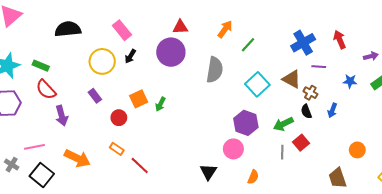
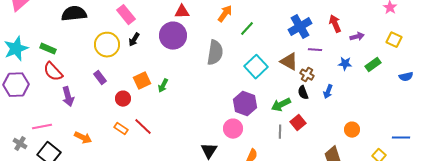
purple arrow: (371, 56) -> (357, 37), moved
orange arrow: (77, 158) -> (83, 138), size x0.7
red line: (140, 166) -> (143, 127), moved

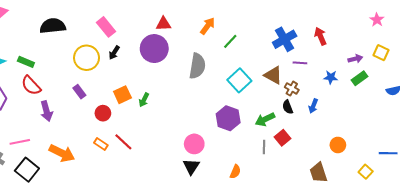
purple arrow: (357, 37) -> (355, 59), moved
pink circle: (233, 129) -> (194, 144), moved
orange arrow: (83, 138) -> (62, 153), size x1.4

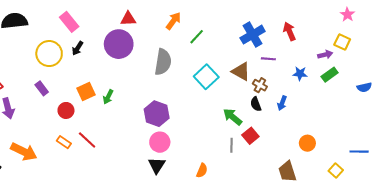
yellow square: (381, 53) -> (342, 42), moved
purple hexagon: (228, 118) -> (157, 114), moved
green arrow: (265, 119) -> (233, 117), turned 66

